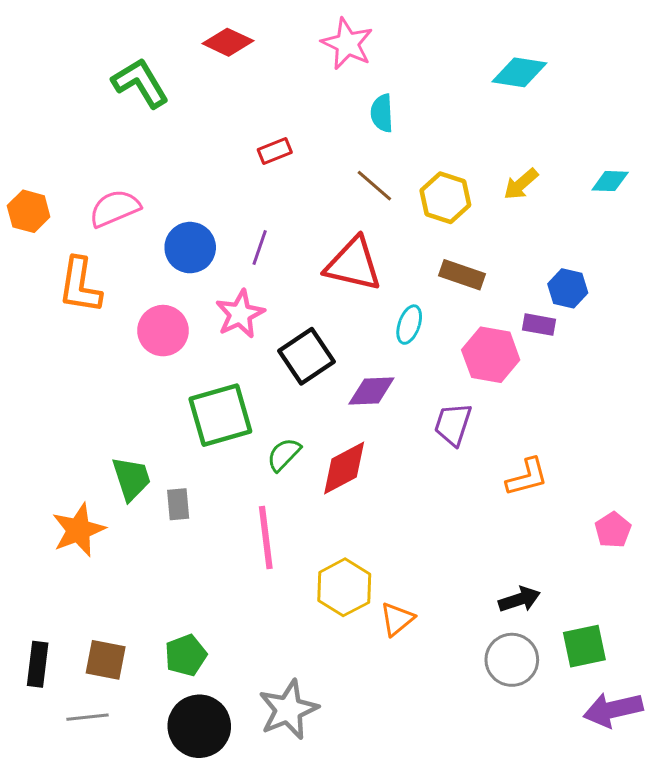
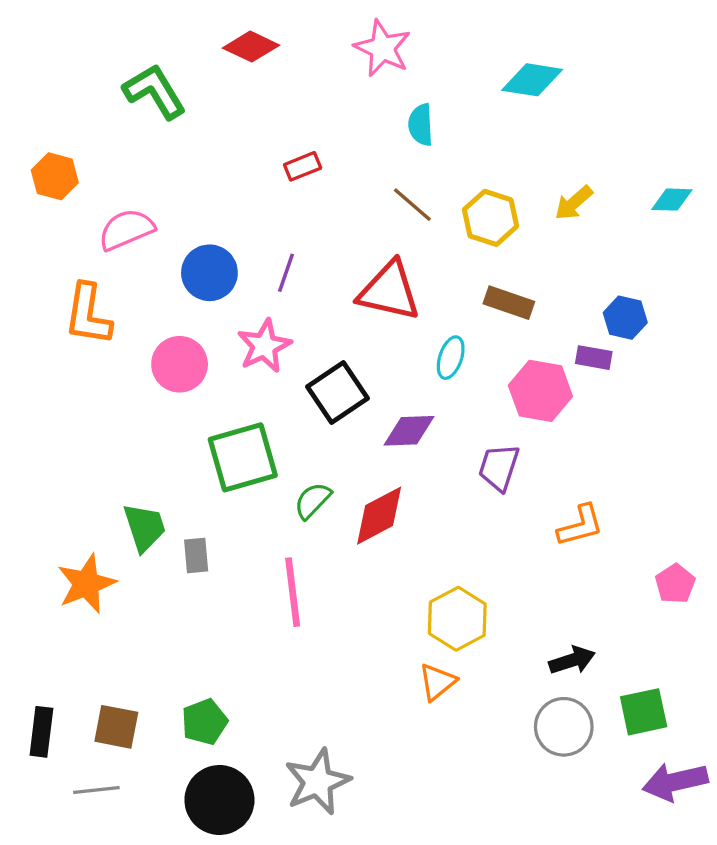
cyan diamond: (519, 72) -> (532, 80), moved
orange hexagon: (29, 211) -> (55, 176), moved
yellow hexagon: (344, 587) -> (457, 619), moved

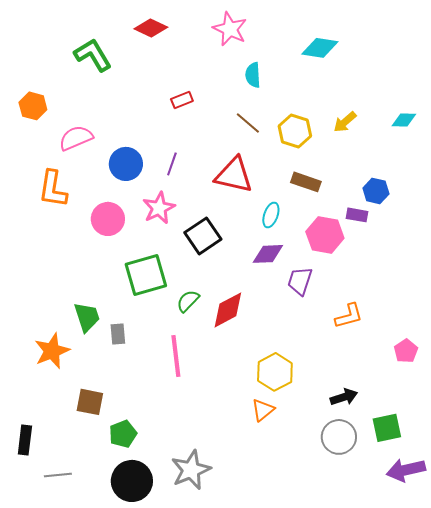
purple diamond: (409, 431) -> (268, 254), moved
brown square: (116, 727) -> (90, 402), moved

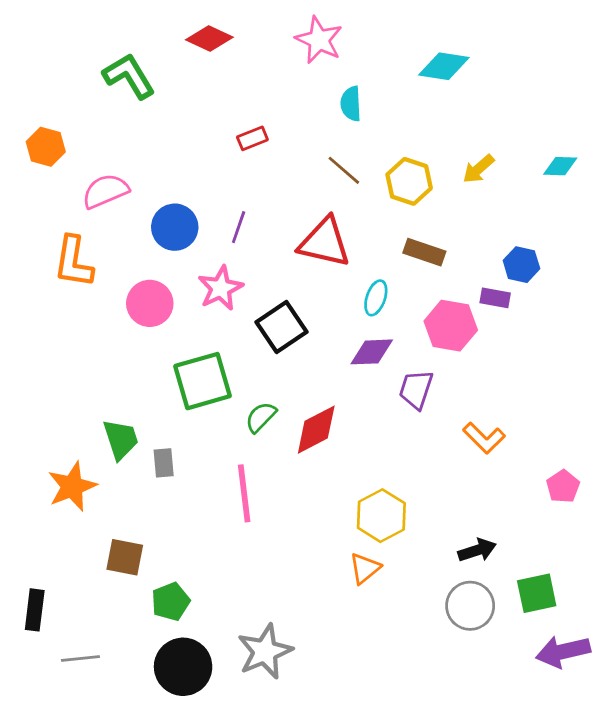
orange L-shape: (349, 316) -> (484, 438), turned 60

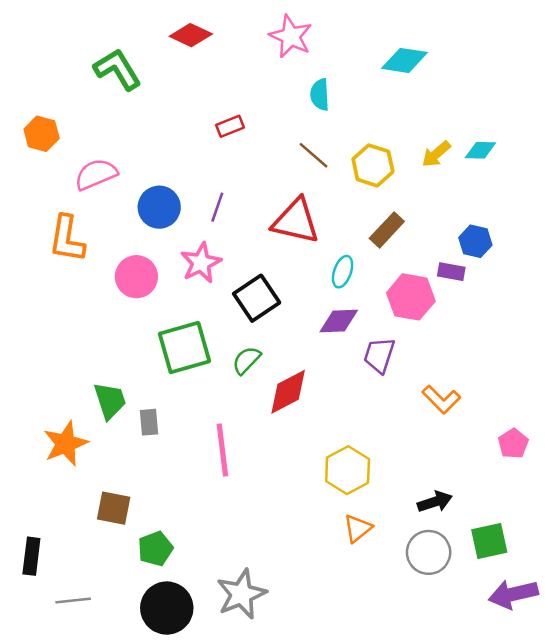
cyan diamond: (560, 166) -> (480, 150), moved
brown rectangle: (424, 252) -> (387, 230), turned -66
green semicircle: (261, 417) -> (246, 360), moved
orange triangle: (365, 568) -> (358, 528), moved

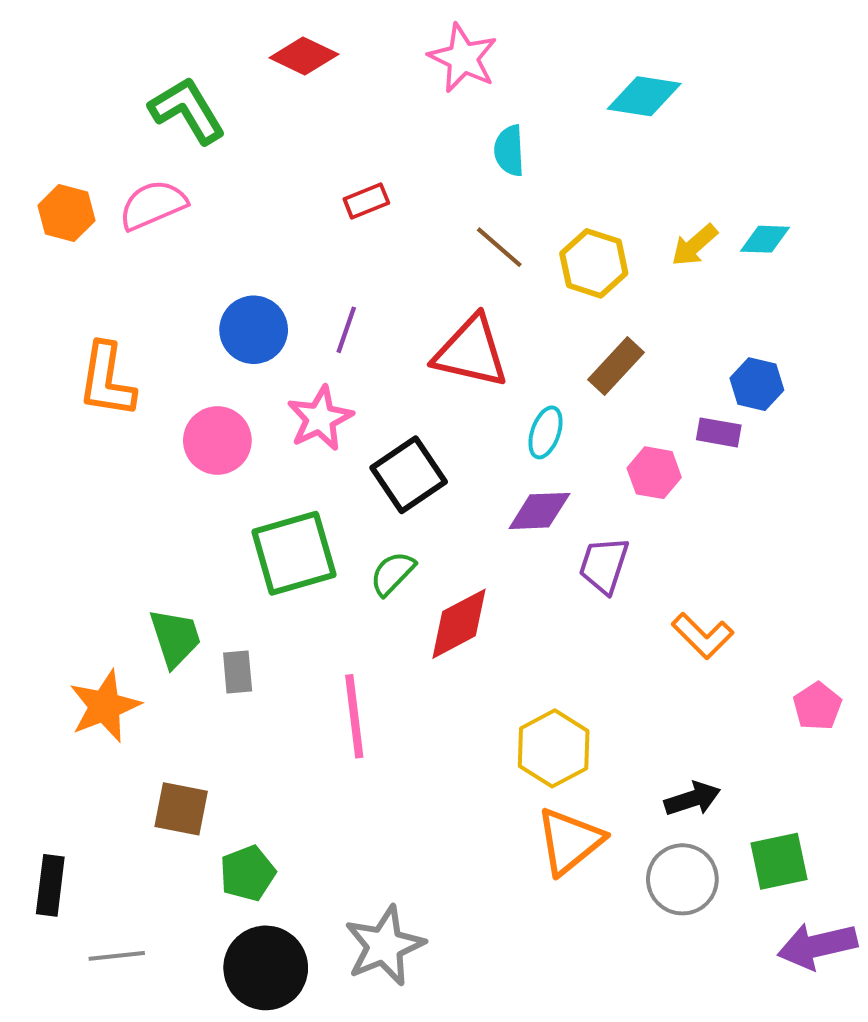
pink semicircle: (96, 174) -> (153, 205), moved
pink hexagon: (411, 297) -> (654, 473), size x0.7
orange triangle: (358, 528) -> (570, 841), size x1.5

